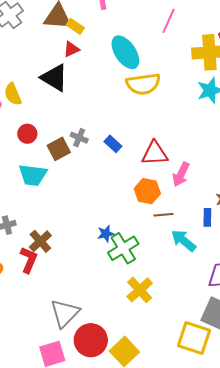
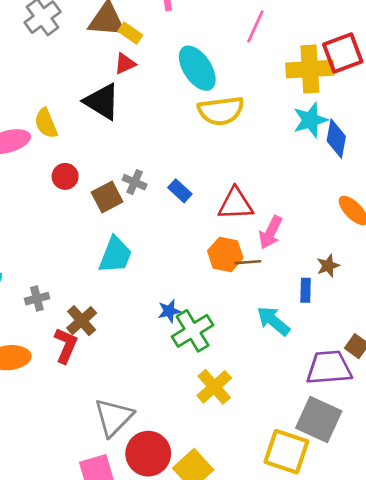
cyan trapezoid: (33, 175) -> (115, 255), moved, turned -76
brown line: (163, 215) -> (248, 262), moved

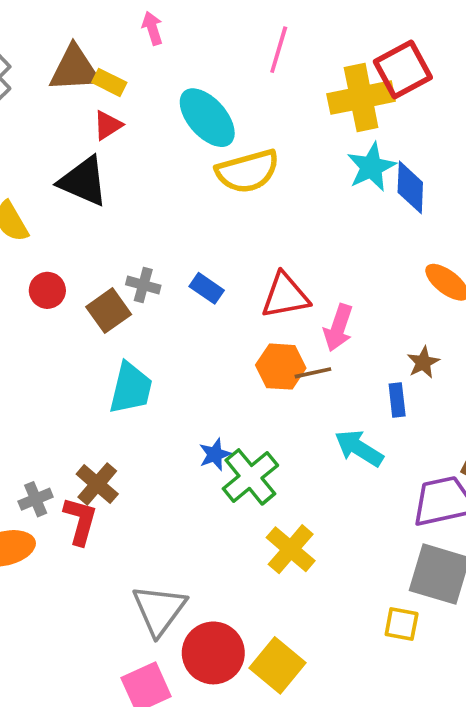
gray cross: (37, 299) -> (36, 499), moved
yellow square: (286, 452) -> (402, 624), size x0.6

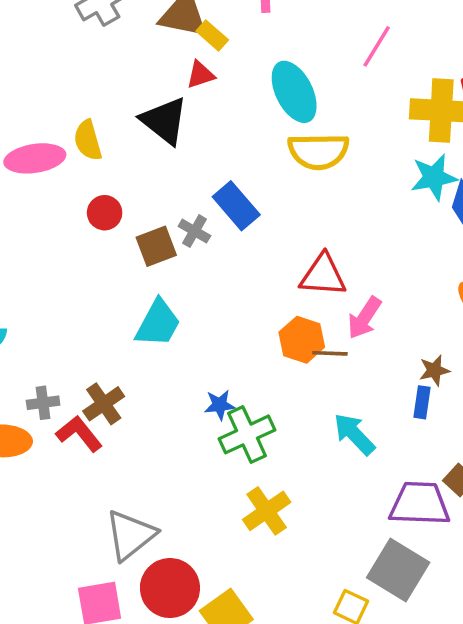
blue rectangle: (207, 288) -> (236, 206), moved, size x1.5
blue rectangle: (397, 400) -> (422, 402), moved
red L-shape: (80, 521) -> (79, 434), turned -69

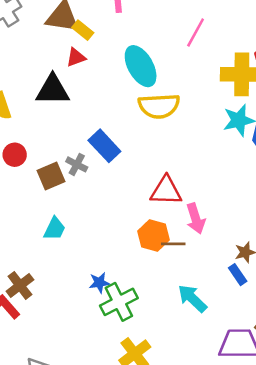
black triangle: (164, 121) -> (53, 90), turned -36
pink arrow: (364, 318) -> (196, 219), turned -48
cyan trapezoid: (158, 323) -> (55, 229), size x0.7
blue rectangle: (422, 402) -> (238, 275), turned -40

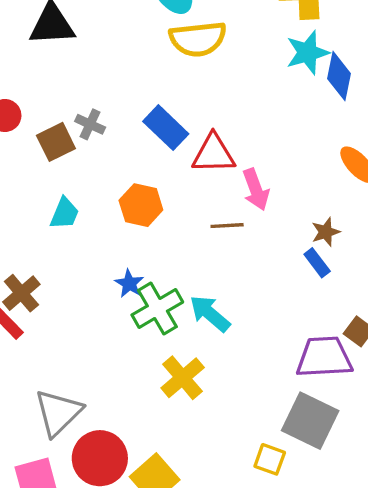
blue rectangle: (104, 146) -> (166, 128), moved
orange hexagon: (154, 235) -> (141, 205), moved
blue star: (99, 283) -> (129, 284), turned -30
cyan arrow: (192, 298) -> (210, 314), moved

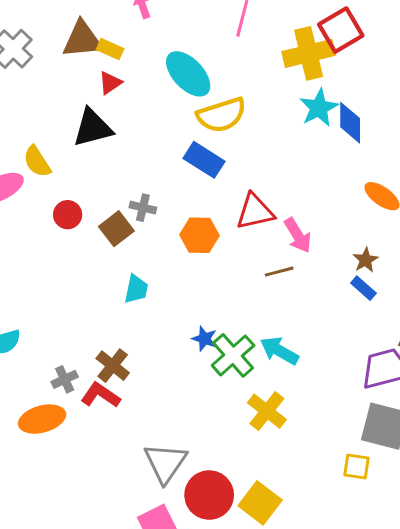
blue rectangle: (166, 128) -> (204, 160), moved
orange hexagon: (141, 205) -> (199, 235), moved

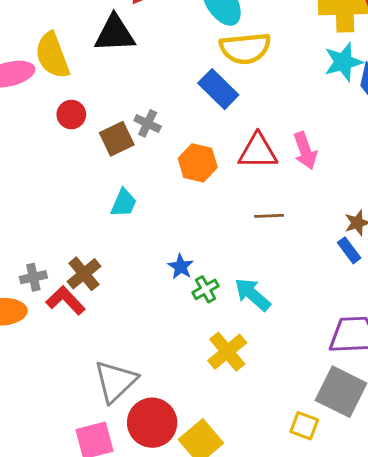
yellow semicircle: (37, 162) -> (52, 55), size x1.4
pink arrow: (298, 235) -> (305, 151), moved
green cross: (233, 355) -> (206, 289), size x0.6

